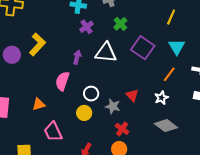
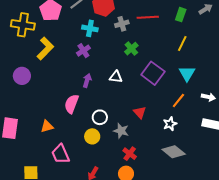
purple cross: (86, 27) -> (83, 51), moved
yellow L-shape: (37, 44) -> (45, 48), moved
white triangle: (106, 53) -> (116, 77), size x0.6
red triangle: (132, 95) -> (140, 112), moved

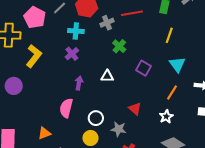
purple square: (153, 73) -> (144, 68), size x0.7

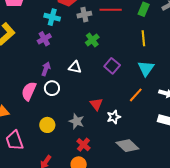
yellow line: (169, 35) -> (143, 38), turned -35
white star: (166, 117) -> (114, 117), moved
white circle: (96, 118) -> (52, 88), moved

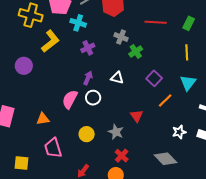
gray cross: (84, 15) -> (121, 37), moved, turned 32
cyan cross: (52, 17) -> (78, 23), moved
orange line: (136, 95) -> (165, 101), moved
white star: (114, 117) -> (179, 132), moved

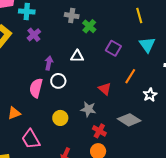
purple cross: (88, 48) -> (34, 35), moved
orange line: (165, 101) -> (130, 76), moved
gray diamond: (166, 159) -> (129, 120), moved

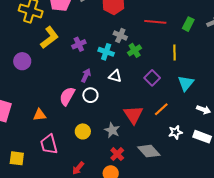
cyan cross: (27, 12) -> (106, 52), moved
yellow line: (139, 15) -> (175, 53), moved
red triangle: (105, 89) -> (133, 115), size x1.5

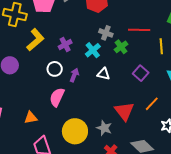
red line: (155, 22) -> (139, 30), moved
cyan cross: (106, 52) -> (93, 50), turned 35
white circle: (90, 95) -> (55, 69), moved
yellow circle: (83, 131) -> (75, 131), size x1.6

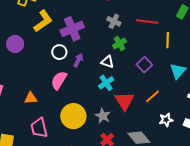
purple cross: (65, 45) -> (72, 29), size x1.6
green cross: (121, 47) -> (119, 43), moved
cyan cross: (93, 50) -> (106, 83), moved

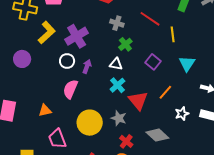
red line: (147, 22) -> (150, 19), turned 35

